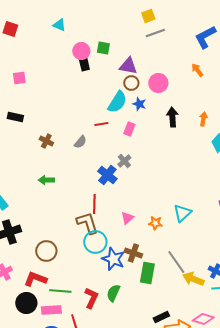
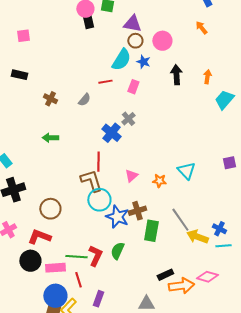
cyan triangle: (182, 213) -> (186, 171), turned -30
brown cross: (133, 253) -> (137, 211), turned -36
green line: (60, 291) -> (76, 257), moved

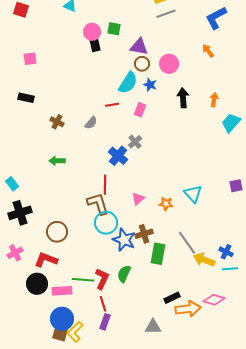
red line: (78, 280) -> (103, 304), moved

